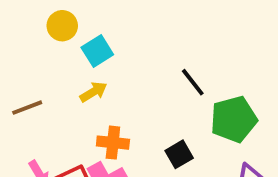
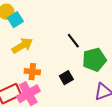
cyan square: (97, 51) -> (15, 20), moved
yellow arrow: (93, 92) -> (22, 46), size x1.5

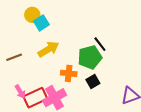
green pentagon: (94, 60) -> (90, 57), moved
orange cross: (32, 72) -> (69, 73), moved

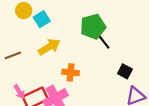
yellow circle: (32, 15) -> (24, 11), moved
green pentagon: (90, 57) -> (93, 27), moved
black square: (93, 81) -> (125, 71), moved, turned -32

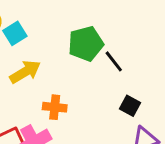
black line: (104, 42) -> (114, 61), moved

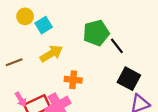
black square: (130, 106) -> (129, 79), size x1.5

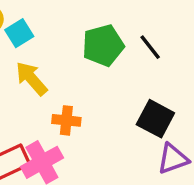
black line: (117, 46) -> (150, 47), moved
yellow arrow: (51, 54) -> (31, 79), turned -100

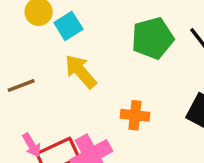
orange cross: (66, 120) -> (135, 115), moved

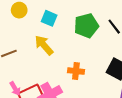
cyan square: (68, 26) -> (49, 18), moved, turned -35

